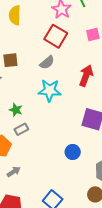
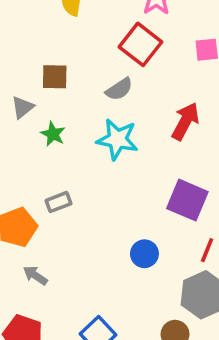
green star: (16, 110) -> (53, 134), moved
gray arrow: (14, 172) -> (35, 275), turned -120

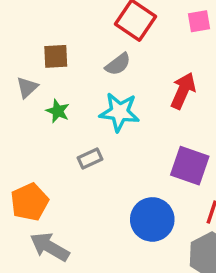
gray rectangle: (58, 202) -> (90, 159), moved
blue circle: (144, 254) -> (152, 219), size x1.6
gray arrow: (35, 275) -> (50, 247), size x1.6

